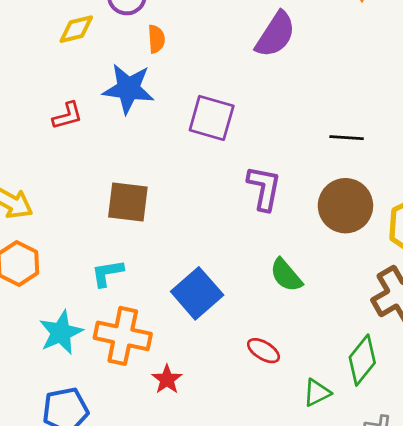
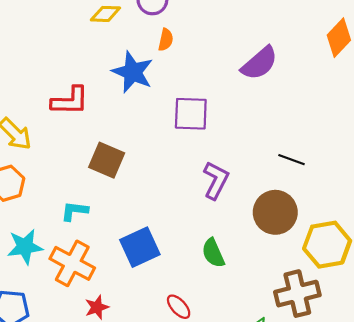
red L-shape: (67, 116) -> (70, 101), moved, size x1.5
purple square: (212, 118) -> (191, 114), turned -30

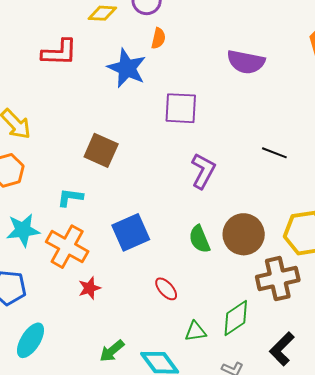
purple semicircle: (259, 63) -> (246, 62), turned 51
red L-shape: (70, 101) -> (59, 53), moved
brown circle: (275, 212) -> (244, 234), moved

